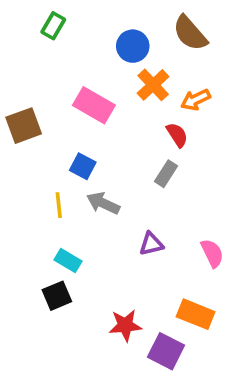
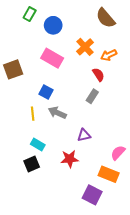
blue circle: (133, 46) -> (53, 25), moved
pink semicircle: (212, 253) -> (118, 153), moved, turned -112
red star: (125, 325) -> (70, 159), moved

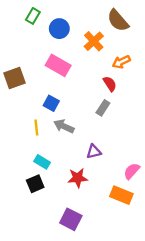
orange cross: (85, 47) -> (94, 41), moved
purple square: (92, 195) -> (71, 219), moved

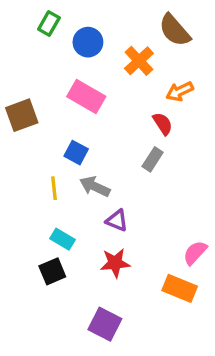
purple triangle: (94, 152) -> (117, 220), moved, turned 35

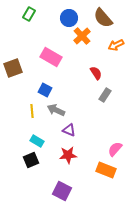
blue circle: (88, 42) -> (69, 18), moved
orange arrow: (180, 91) -> (116, 45), moved
gray rectangle: (153, 159) -> (105, 95), moved

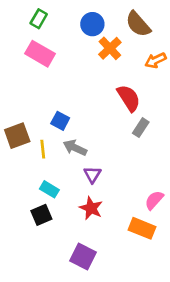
pink rectangle: (51, 57) -> (40, 54), moved
brown square: (13, 68) -> (17, 136), moved
red semicircle: (96, 73) -> (129, 98), size x1.5
purple triangle: (69, 130) -> (92, 175), turned 40
red star: (68, 155) -> (91, 208), turned 30

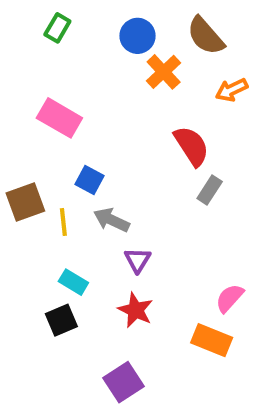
pink rectangle: (40, 54) -> (59, 118), moved
purple square: (83, 257) -> (123, 382), turned 30

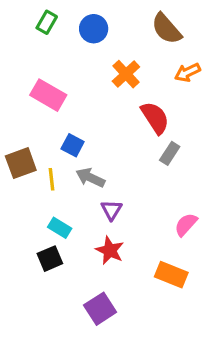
blue circle: (138, 36) -> (94, 29), moved
orange cross: (164, 72) -> (126, 74), moved
pink semicircle: (230, 298) -> (186, 225), moved

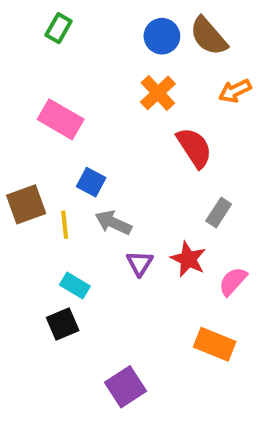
blue circle: (94, 29) -> (162, 36), moved
gray rectangle: (170, 153) -> (219, 212), moved
red star: (110, 250) -> (188, 259), moved

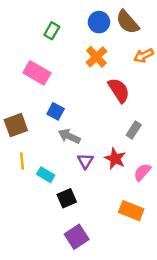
green rectangle: (59, 28) -> (52, 31), moved
yellow line: (65, 225) -> (22, 161), moved
black square: (63, 324) -> (67, 198), moved

